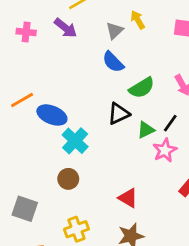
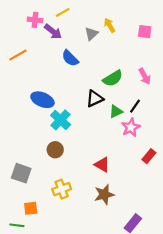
pink cross: (26, 32) -> (35, 20), moved
blue semicircle: (113, 62) -> (70, 58), moved
orange line: (22, 100) -> (18, 55), moved

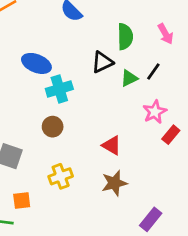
green semicircle: (113, 78) -> (125, 37), turned -60
cyan cross: (61, 120) -> (59, 89), turned 30
pink star: (131, 127) -> (155, 112), moved

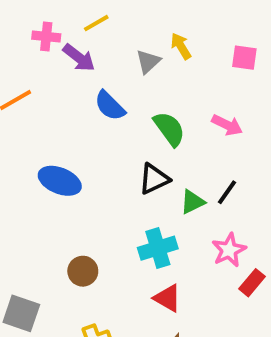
pink arrow: (165, 34) -> (227, 125), moved, turned -35
green semicircle: (125, 37) -> (169, 129), moved, turned -35
cyan cross: (59, 89) -> (158, 248), moved

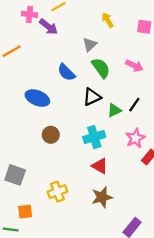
gray triangle: (148, 62) -> (90, 45), moved
blue semicircle: (110, 106) -> (66, 72), moved
brown circle: (83, 271) -> (51, 135), moved

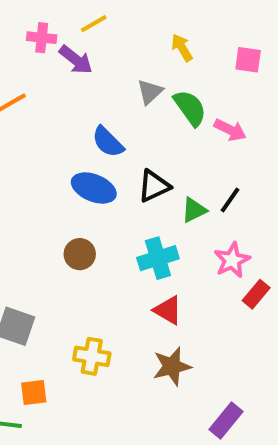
green semicircle: (101, 68) -> (190, 108), moved
blue ellipse: (37, 98) -> (94, 188), moved
yellow cross: (57, 192) -> (92, 356), turned 30

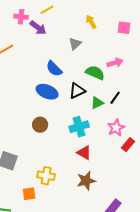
green semicircle: (190, 108) -> (95, 73), moved, turned -30
pink arrow: (230, 130) -> (115, 63), turned -42
orange square: (34, 392) -> (29, 194), moved

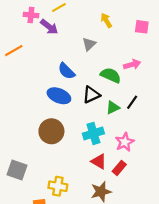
brown circle: (40, 125) -> (51, 131), size x1.5
pink star: (116, 128) -> (125, 142), moved
red rectangle: (128, 145) -> (119, 168), moved

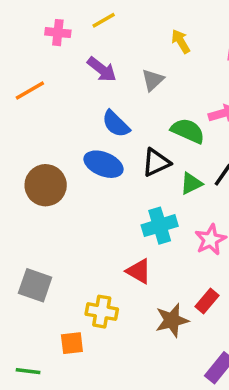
purple arrow: (49, 27) -> (102, 69), moved
brown circle: (51, 131) -> (46, 185), moved
red triangle: (99, 161) -> (139, 271), moved
red rectangle: (119, 168) -> (207, 301), moved

